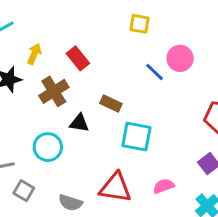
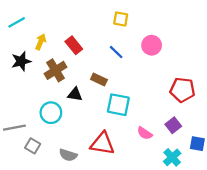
blue line: (155, 72) -> (116, 52), moved
pink semicircle: (164, 186) -> (145, 133), moved, turned -126

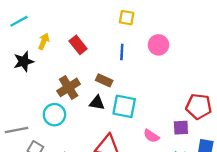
blue line: (116, 52) -> (122, 52), turned 49
brown cross: (56, 70) -> (69, 87), moved
red pentagon: (182, 90) -> (199, 106), moved
black triangle: (75, 94) -> (97, 103), moved
purple square: (173, 125) -> (181, 128), turned 35

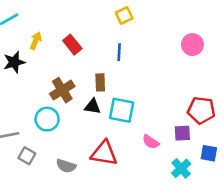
yellow square: (127, 18) -> (124, 15), turned -35
pink circle: (158, 45) -> (192, 45), moved
brown rectangle: (104, 80) -> (100, 82), turned 63

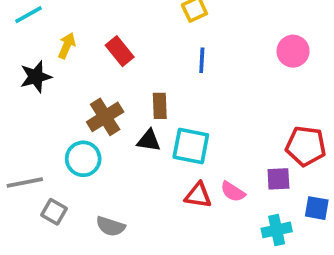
blue line: (119, 52) -> (202, 60), moved
red triangle: (104, 153) -> (198, 195), moved, size x0.7
cyan cross: (181, 168) -> (277, 230), turned 30

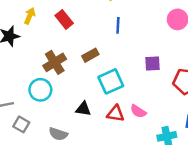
brown rectangle: (160, 106) -> (90, 55), turned 63
black triangle: (149, 141) -> (83, 109), moved
cyan square: (191, 146) -> (111, 81), turned -35
purple square: (278, 179) -> (153, 64), moved

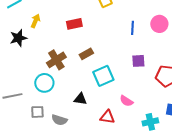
red rectangle: (64, 19) -> (74, 24), moved, turned -63
blue line: (118, 25) -> (132, 28), moved
red triangle: (116, 114) -> (107, 117), moved
gray square: (21, 124) -> (37, 112), moved, turned -32

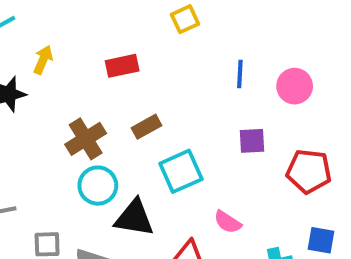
pink circle: (159, 24) -> (295, 86), moved
cyan circle: (44, 83) -> (98, 186), moved
black triangle: (80, 99) -> (134, 218), size x1.5

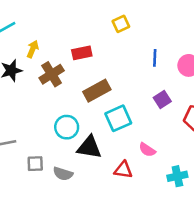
brown rectangle: (146, 127) -> (97, 91), size x1.5
brown cross: (86, 139) -> (52, 74), moved
purple square: (252, 141) -> (162, 99), turned -30

